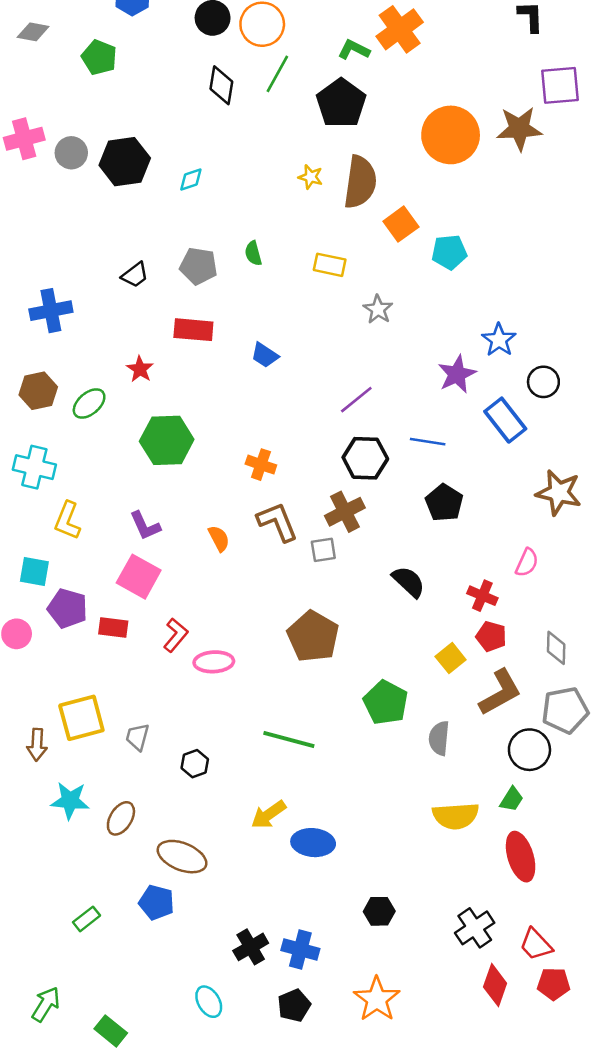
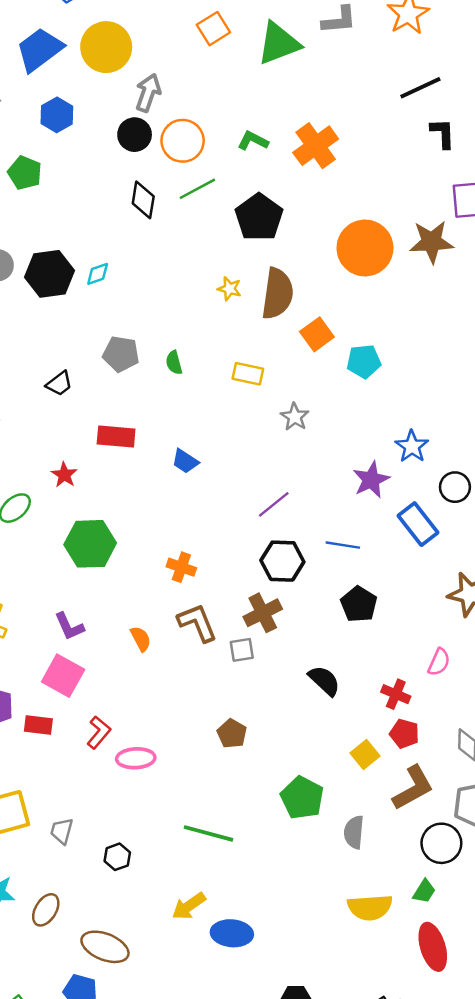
green L-shape: (354, 50) -> (253, 141), moved
green line: (277, 74) -> (197, 189), turned 33
cyan diamond: (191, 179) -> (98, 274), moved
gray pentagon: (199, 266) -> (121, 354), moved
brown pentagon: (313, 636) -> (232, 734), size x0.6

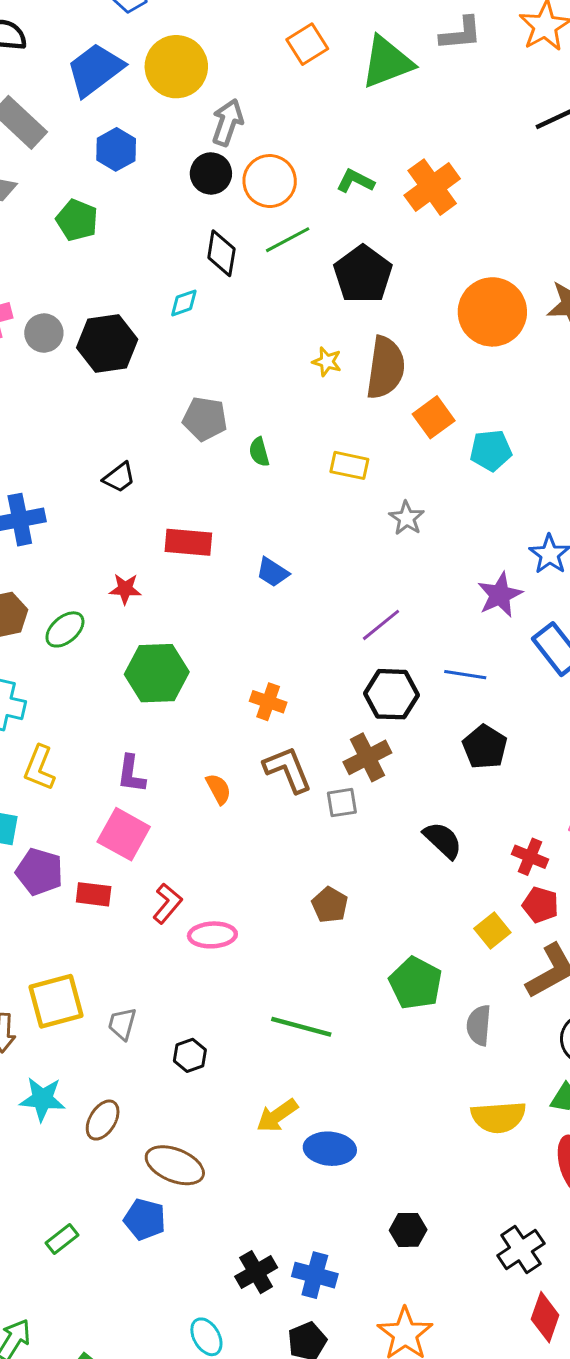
cyan diamond: (98, 274) -> (184, 303), moved
gray pentagon: (121, 354) -> (205, 419), moved
red star: (64, 475) -> (125, 589), turned -30
purple L-shape: (69, 626) -> (131, 774), turned 32

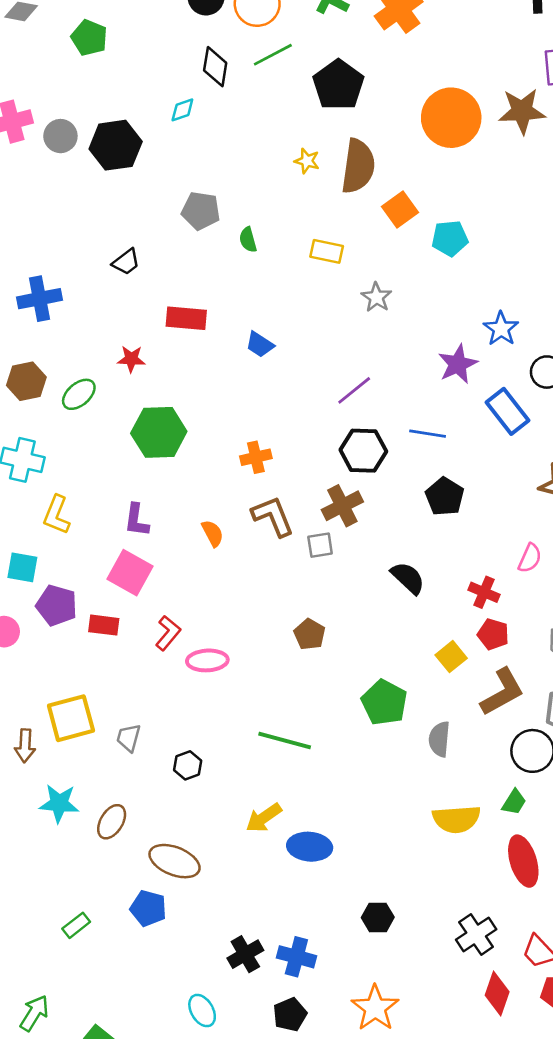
orange cross: (268, 702) -> (256, 457), turned -32

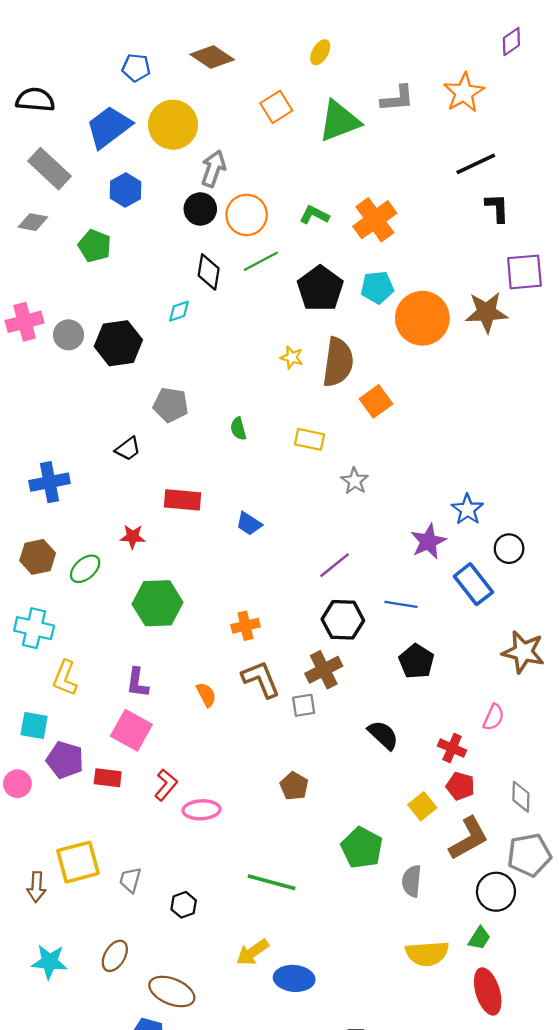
gray pentagon: (201, 211) -> (171, 405), moved
cyan pentagon: (450, 238) -> (377, 287), moved
cyan star: (59, 803) -> (50, 962), moved

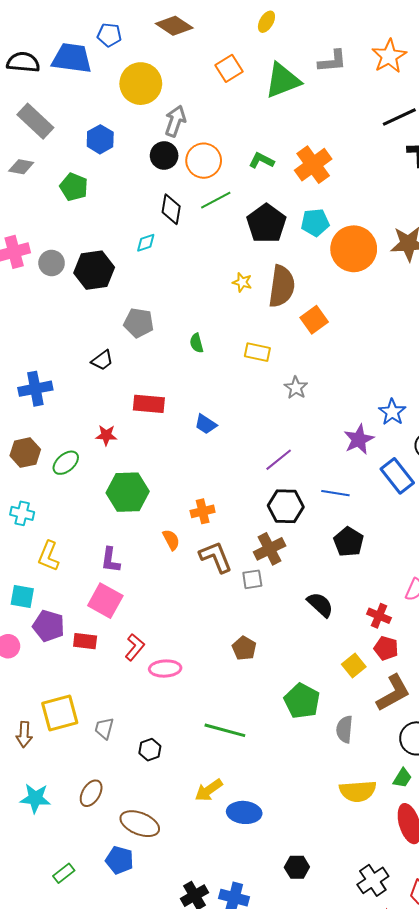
blue trapezoid: (109, 127) -> (72, 58), moved, turned 45
cyan cross: (34, 628) -> (22, 513), size x0.7
orange semicircle: (206, 695) -> (171, 540), moved

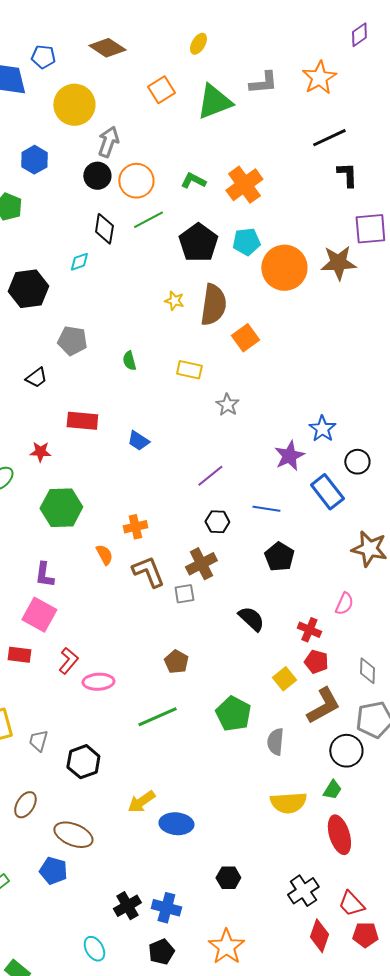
black hexagon: (286, 506) -> (217, 522), size x0.7
green line: (225, 730) -> (157, 717), moved, turned -39
black hexagon: (150, 750) -> (83, 762), size x1.5

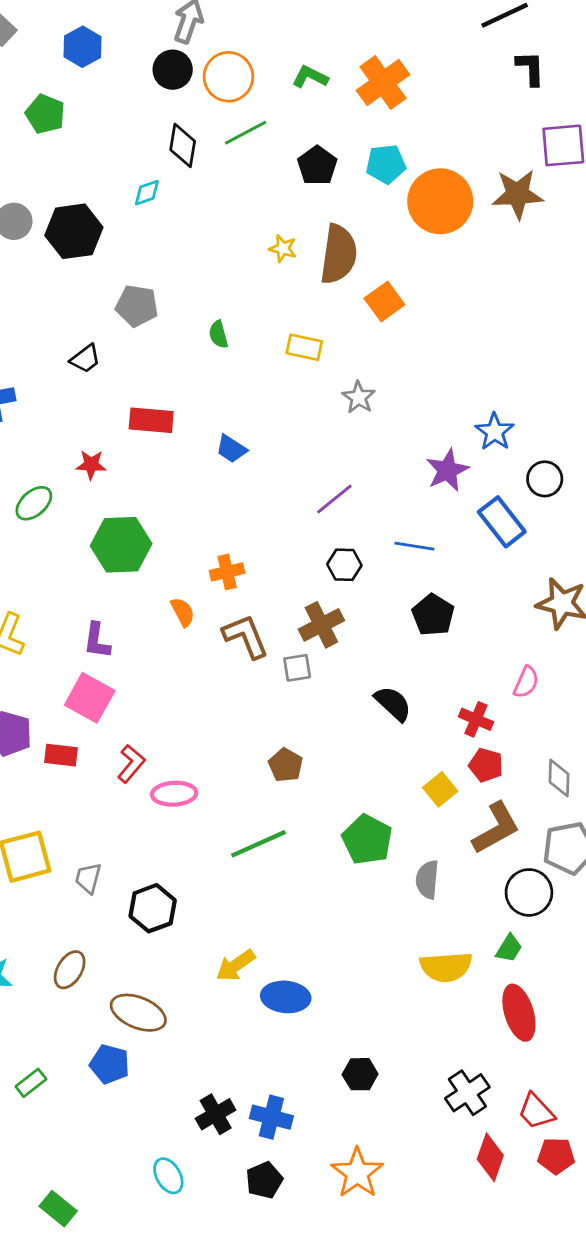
black pentagon: (198, 243) -> (317, 166), size x0.7

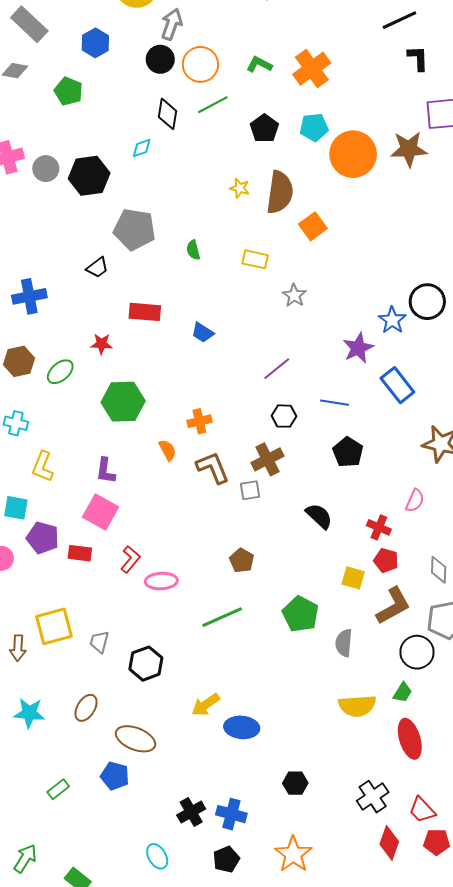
gray pentagon: (137, 306) -> (134, 229), size x1.4
black circle: (545, 479) -> (427, 302), moved, size x1.4
yellow square: (440, 789) -> (353, 578), turned -35

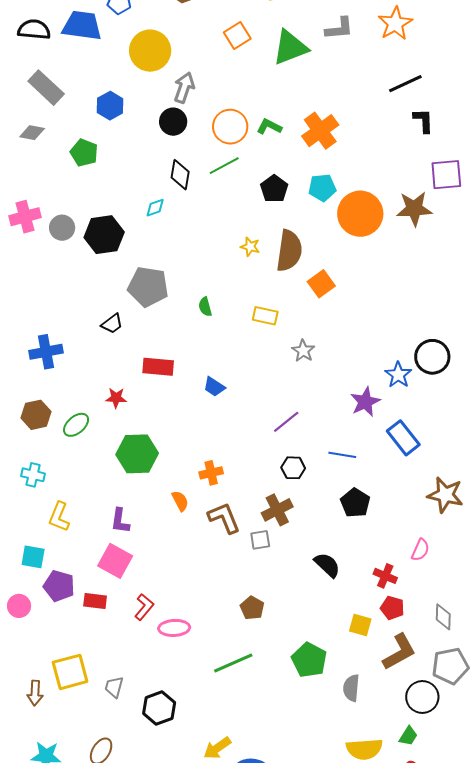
orange circle: (200, 64) -> (230, 127), moved

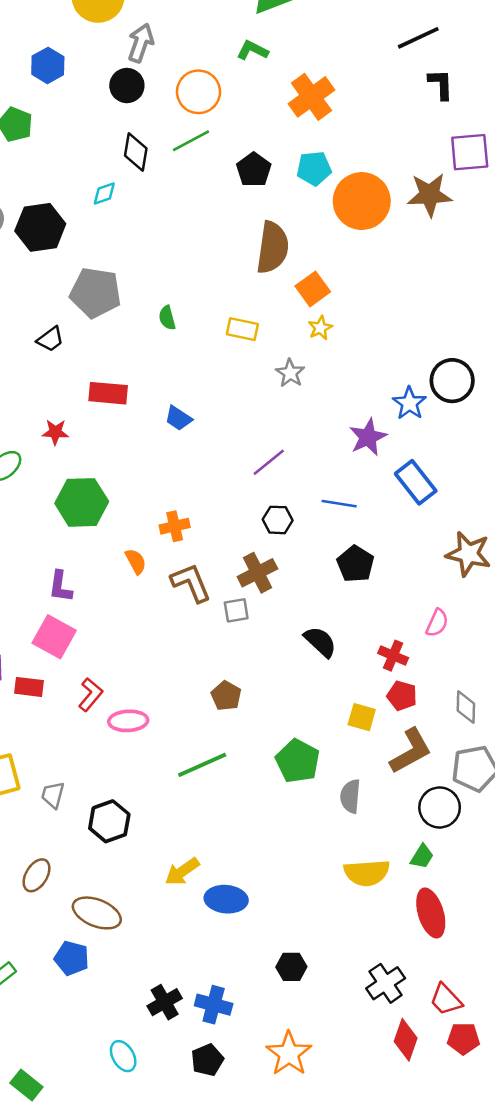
green L-shape: (269, 127) -> (252, 50), moved
yellow star: (250, 247) -> (320, 328), moved, turned 30

